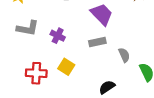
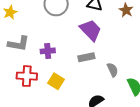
purple cross: (58, 36) -> (48, 51), turned -32
red cross: (36, 73) -> (27, 76), moved

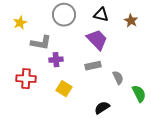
gray L-shape: (18, 44) -> (41, 43), moved
red cross: (27, 76) -> (26, 79), moved

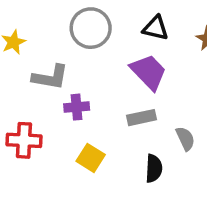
black semicircle: (102, 108) -> (154, 168), moved, turned 126

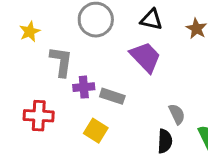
gray L-shape: (50, 77) -> (61, 62), turned -92
gray rectangle: (142, 118) -> (112, 96), moved, turned 30
black semicircle: (154, 168) -> (165, 141), moved

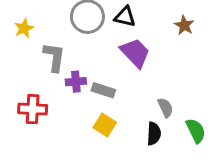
black triangle: (151, 20) -> (125, 17), moved
yellow square: (96, 131) -> (105, 125), moved

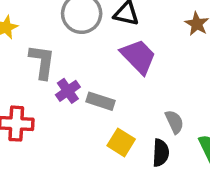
purple cross: (76, 82) -> (68, 91), turned -30
yellow square: (105, 125) -> (121, 142), moved

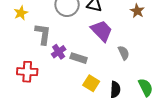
gray semicircle: (174, 122) -> (124, 53), moved

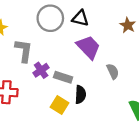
yellow square: (91, 83) -> (60, 105), moved
black semicircle: (115, 90) -> (80, 95), moved

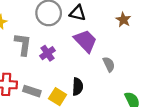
purple cross: (41, 70) -> (47, 53), moved
gray rectangle: (63, 77) -> (32, 91), moved

